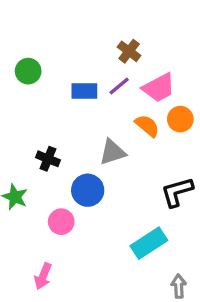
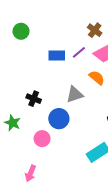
brown cross: (129, 51) -> (95, 30), moved
green circle: (28, 71) -> (21, 31), moved

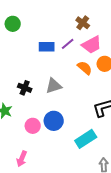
gray triangle: (75, 94) -> (54, 86), moved
blue circle: (59, 119) -> (54, 121), moved

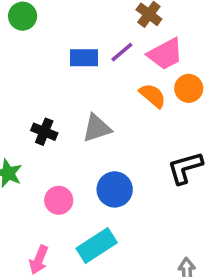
blue circle: (54, 121) -> (115, 189), moved
cyan rectangle: (86, 139) -> (97, 245), moved

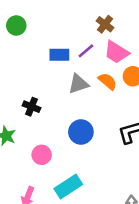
pink trapezoid: (165, 54) -> (116, 52), turned 60
gray triangle: (97, 128) -> (78, 84), moved
blue circle: (115, 189) -> (81, 132), moved

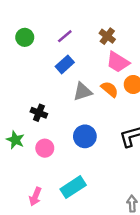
purple line: (86, 51) -> (65, 36), moved
blue rectangle: (59, 55) -> (65, 64), turned -42
pink circle: (42, 155) -> (45, 148), moved

